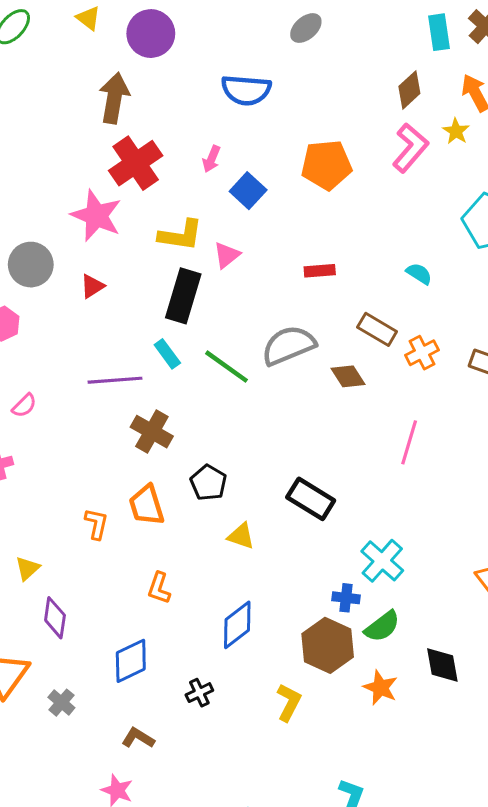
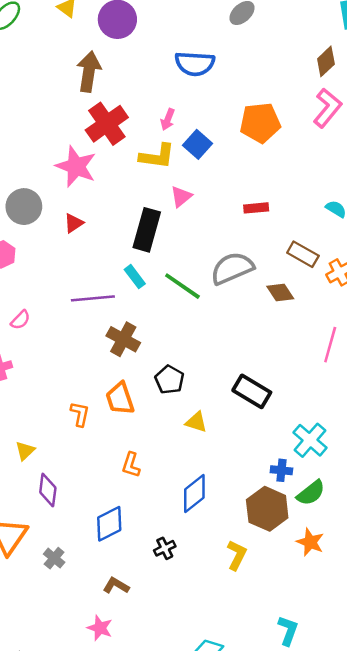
yellow L-shape: (181, 235) -> (157, 156), moved

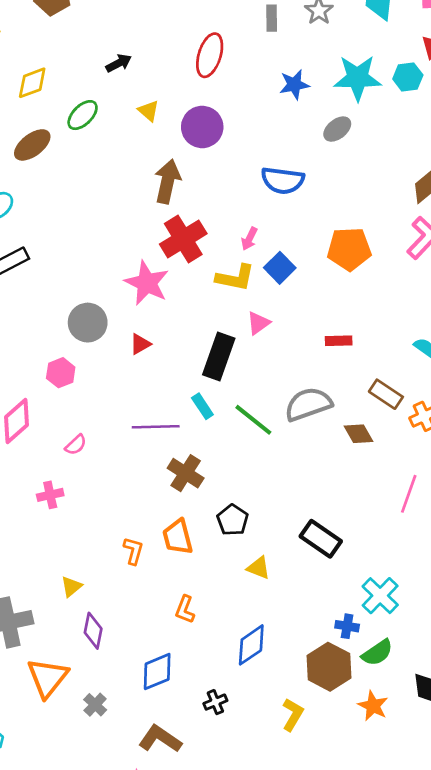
brown L-shape: (116, 586) -> (160, 739), size x1.5

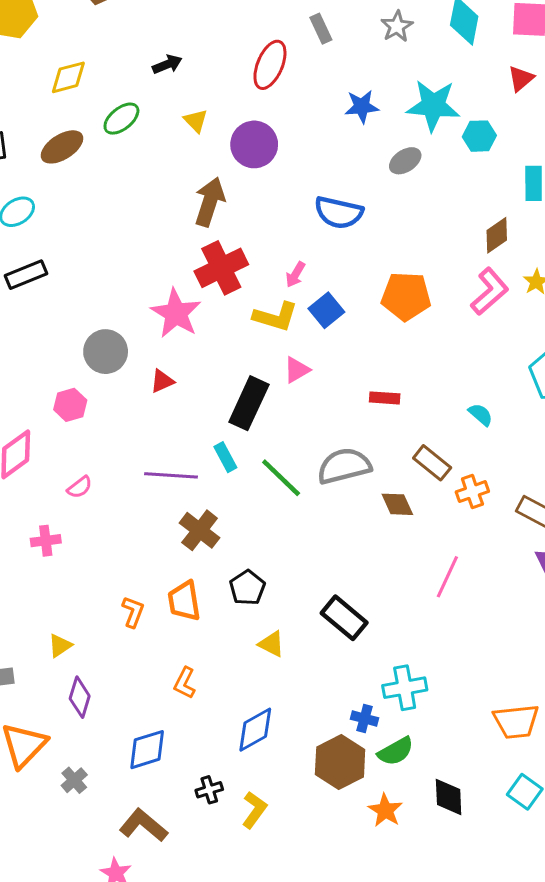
gray rectangle: (272, 18) -> (321, 29), moved, turned -30
cyan hexagon: (408, 77) -> (479, 136), moved
cyan cross: (380, 596) -> (405, 688), turned 30
yellow L-shape: (293, 715) -> (254, 810), moved

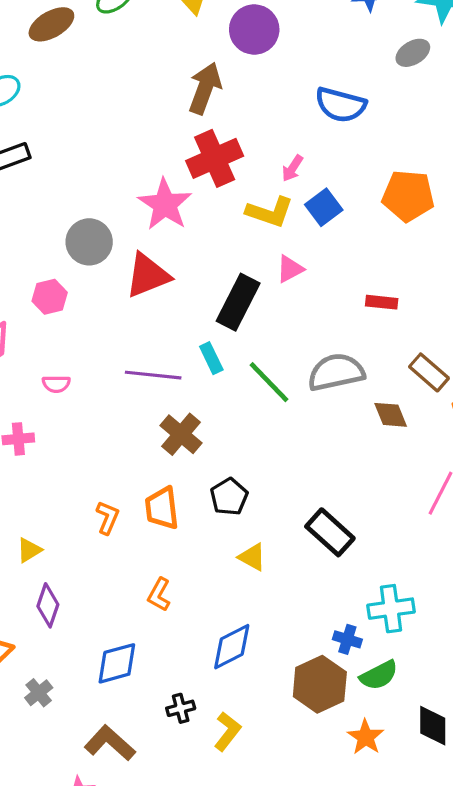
red triangle: (162, 381) -> (148, 275), size x1.8
pink semicircle: (80, 487) -> (56, 384), turned 35

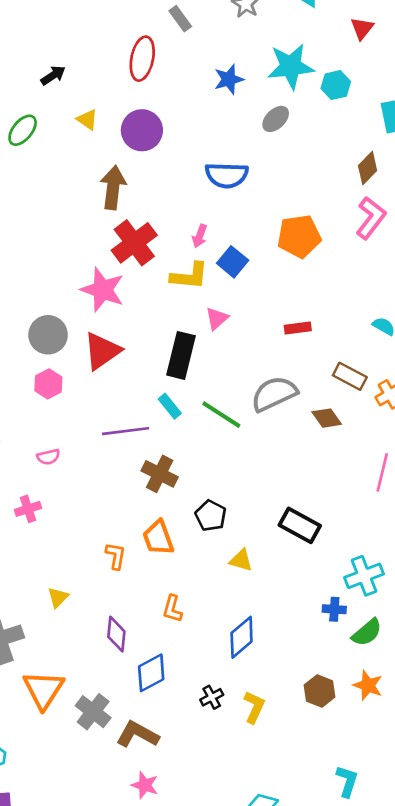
pink hexagon: (50, 297) -> (48, 384), moved
purple diamond: (48, 605) -> (116, 634), moved
brown hexagon: (320, 684) -> (320, 691), moved, size x0.7
gray cross: (39, 693) -> (93, 712), size x1.5
brown L-shape: (110, 743) -> (137, 734), moved

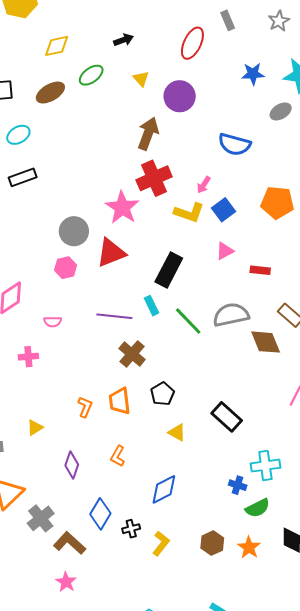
pink triangle: (217, 318) -> (225, 251), moved
brown diamond: (327, 418) -> (266, 342), size x1.4
blue diamond: (151, 673) -> (100, 514), moved, turned -44

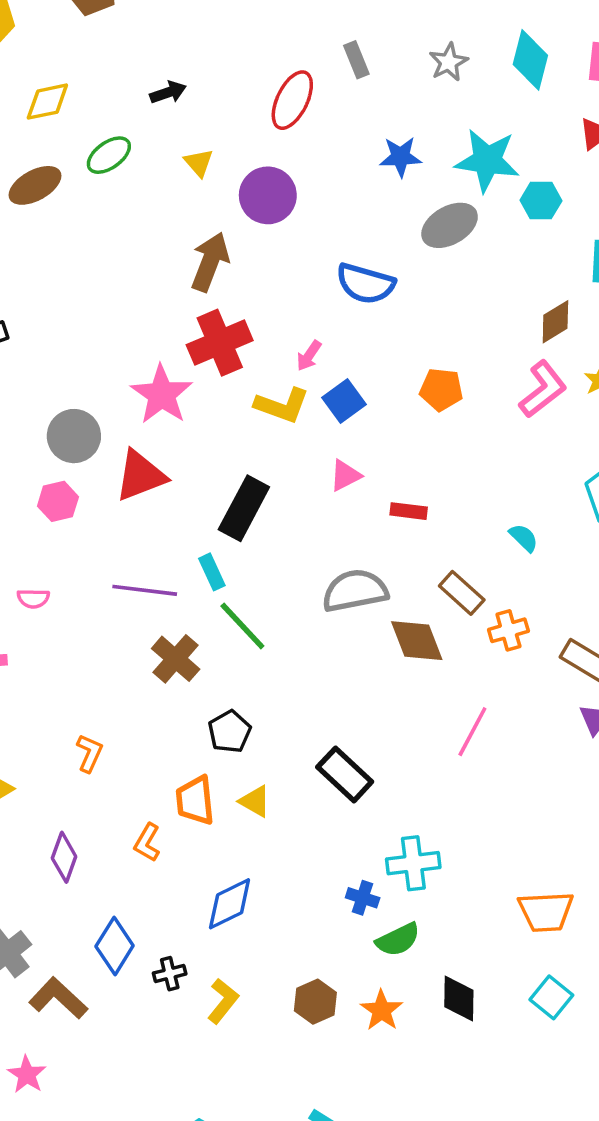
gray ellipse: (281, 111) -> (450, 225), size x1.4
orange pentagon: (277, 203) -> (441, 389), size x0.7
green line: (188, 321) -> (242, 626), moved
orange trapezoid: (120, 401) -> (195, 800), moved
pink star: (66, 582) -> (27, 1075), moved

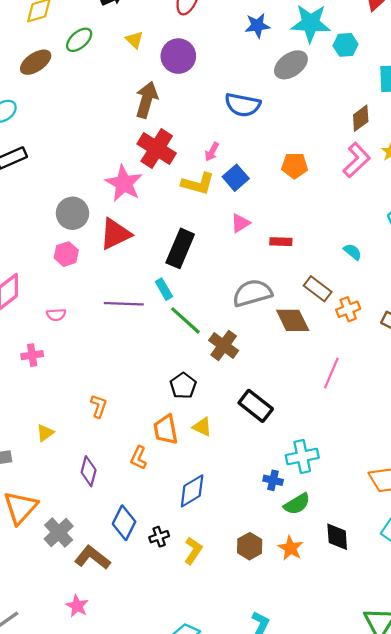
red cross: (220, 343) -> (157, 149), turned -30
brown cross: (176, 659) -> (224, 346), moved

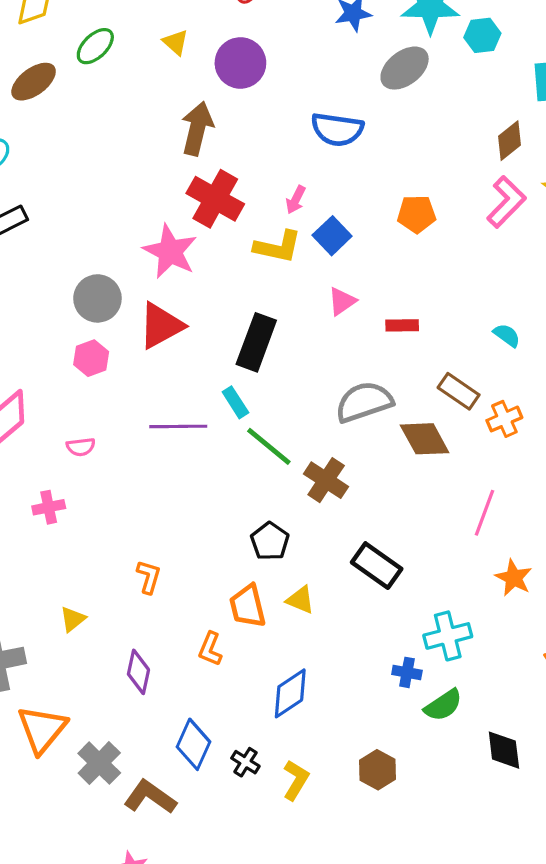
black cross: (159, 537) -> (245, 762), turned -36
orange star: (291, 548) -> (514, 578), moved

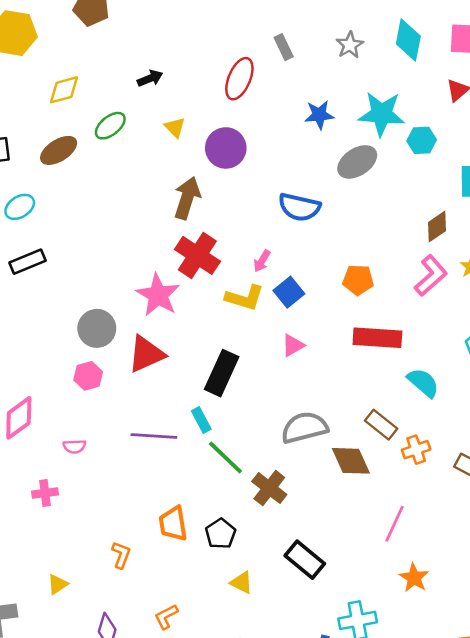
red rectangle: (402, 325) -> (377, 338), moved, size x1.8
cyan semicircle: (507, 335) -> (423, 383), size x1.5
orange trapezoid: (248, 606) -> (173, 524), moved
orange L-shape: (210, 649) -> (166, 617), turned 36

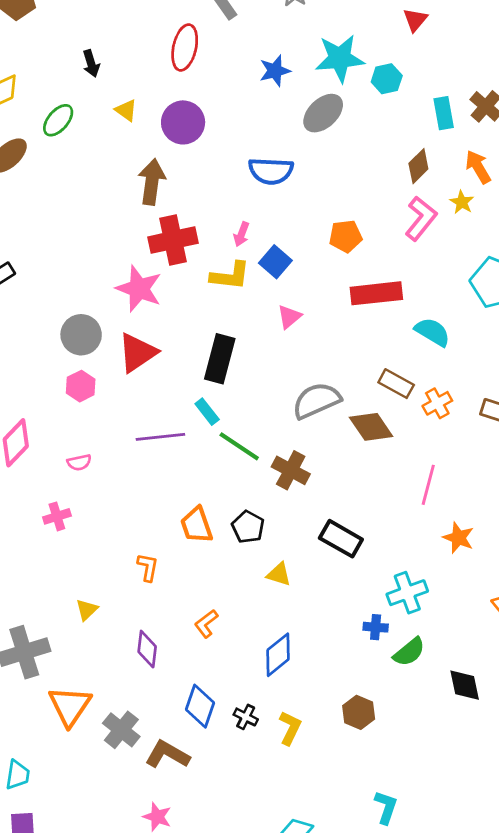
black arrow: (150, 78) -> (91, 63), turned 105
red cross: (197, 255) -> (173, 240), turned -36

